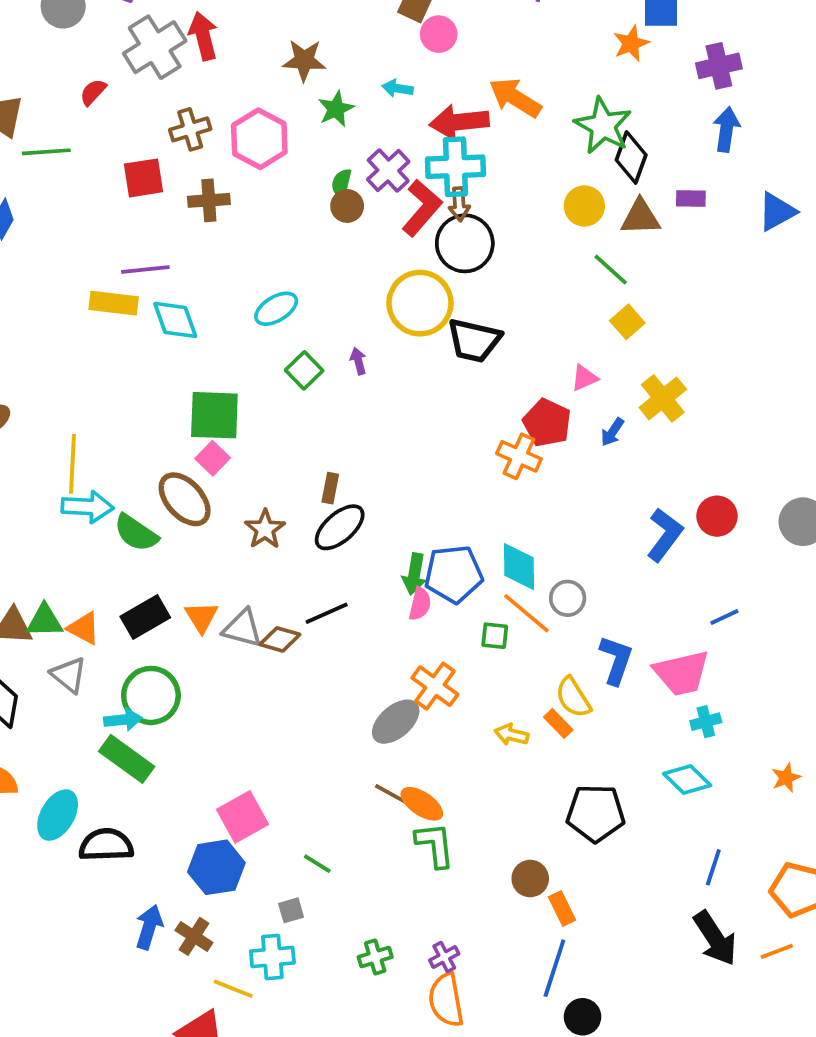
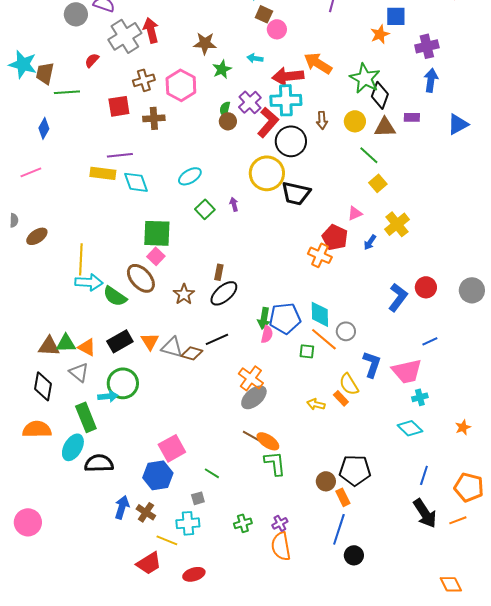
brown arrow: (459, 204) -> (322, 120), moved
orange cross: (435, 686) -> (251, 378), moved
green rectangle: (127, 759) -> (86, 417), moved, turned 32
black pentagon: (596, 813) -> (355, 470), moved

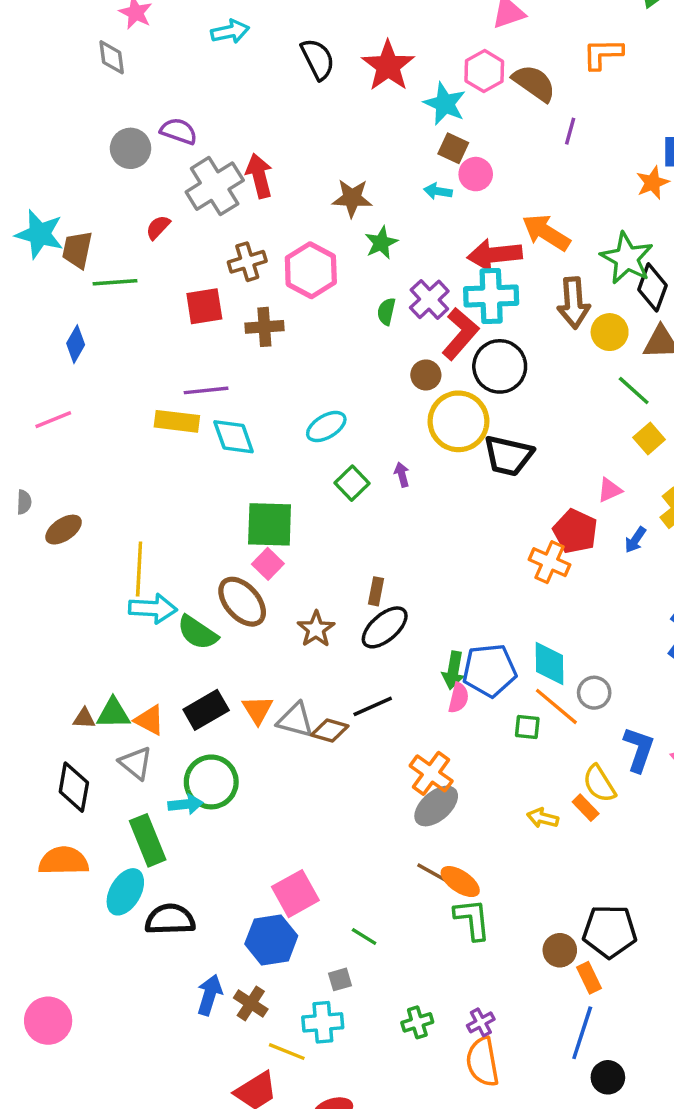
cyan arrow: (255, 58) -> (438, 191), moved
brown arrow: (322, 120) -> (574, 303), moved, size x1.6
brown circle: (228, 121) -> (426, 375), moved
brown triangle: (49, 346) -> (84, 718), size x0.6

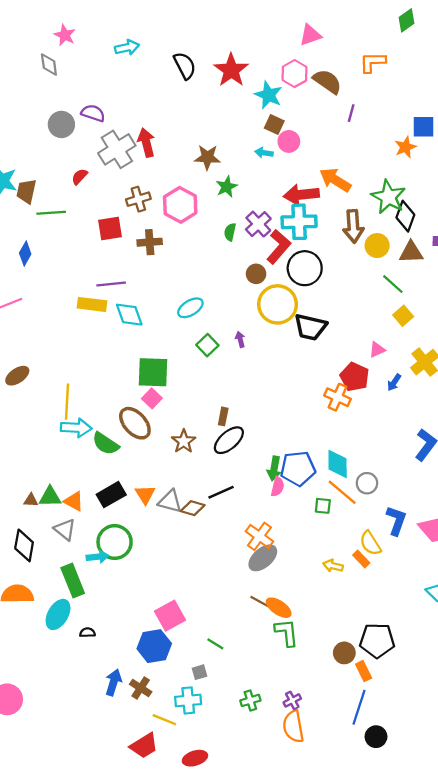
black semicircle: (170, 919) -> (87, 633), size x0.5

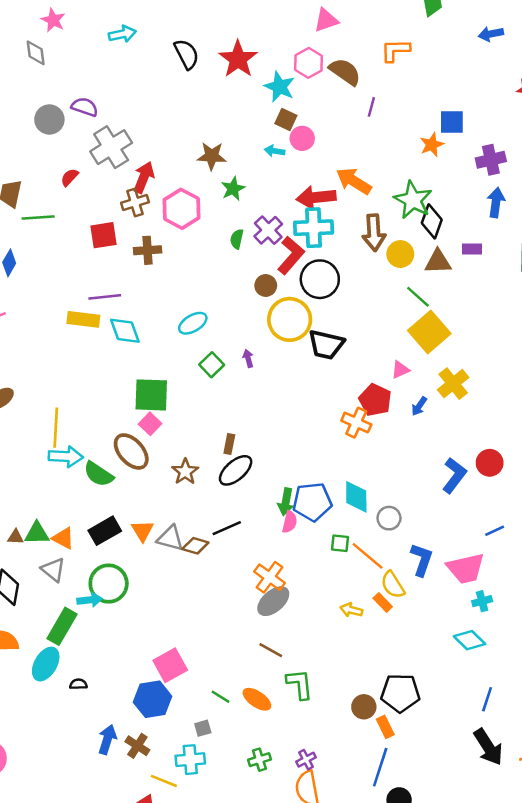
red arrow: (146, 143) -> (144, 177), moved, turned 36
yellow square: (403, 316) -> (429, 332), size x1.8
orange line: (342, 492) -> (368, 556), moved
green rectangle: (73, 581) -> (62, 626), turned 52
orange ellipse: (279, 608) -> (257, 699), moved

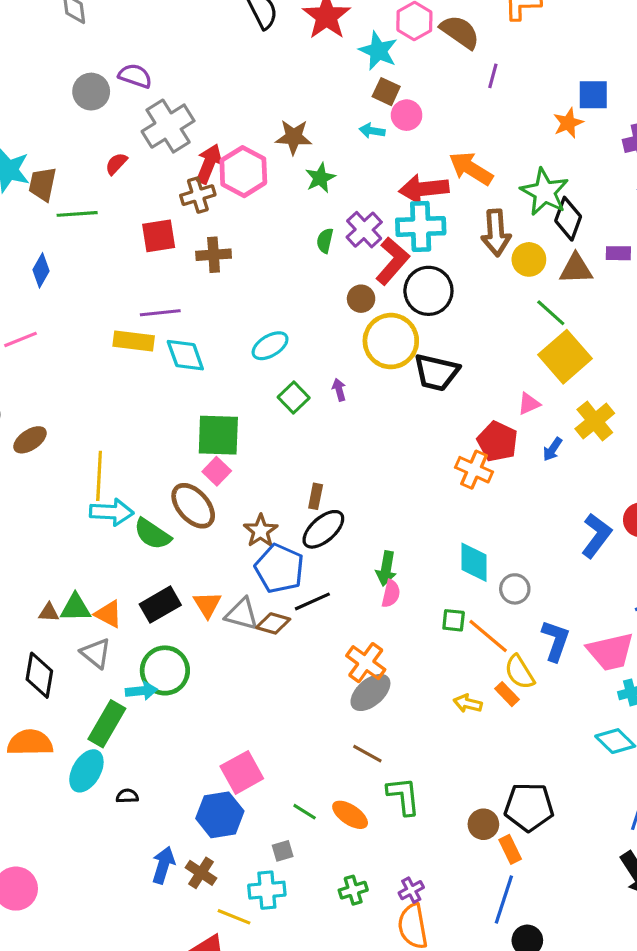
pink hexagon: (181, 209) -> (243, 172), moved
blue pentagon: (312, 502) -> (279, 569), moved, turned 30

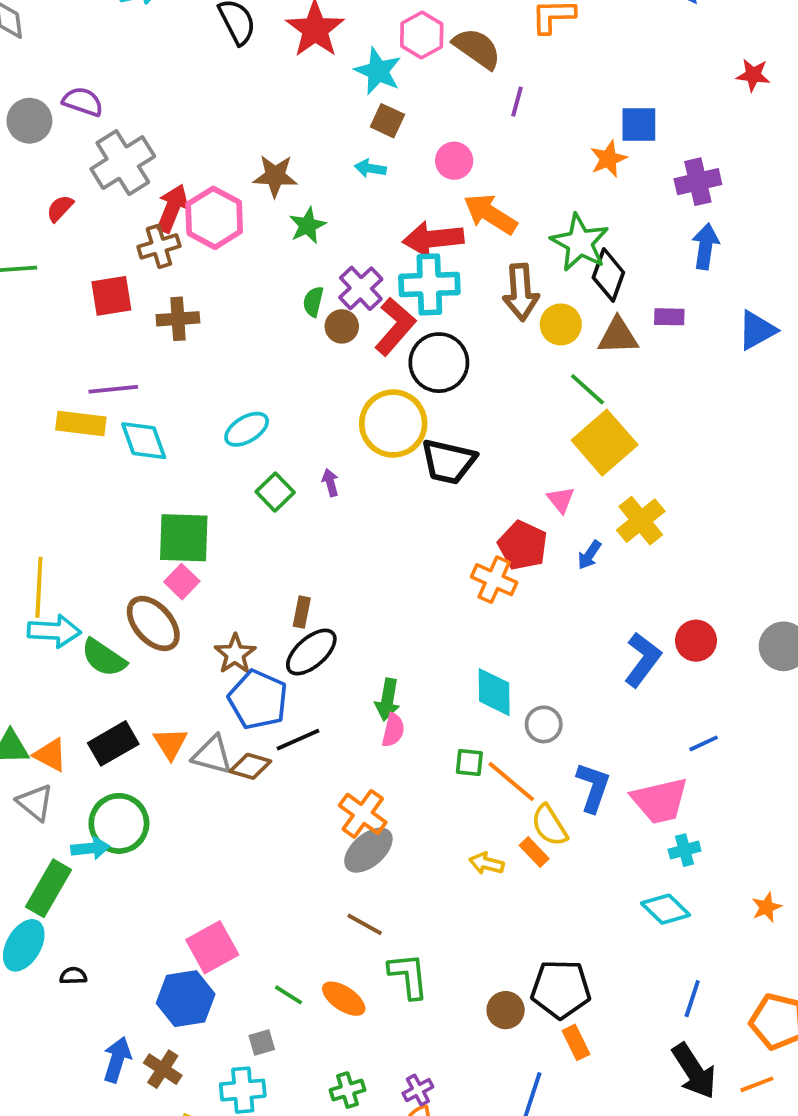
pink circle: (407, 115) -> (454, 161), moved
brown circle: (361, 299) -> (342, 326), moved
pink triangle: (529, 404) -> (561, 500), turned -45
orange rectangle: (510, 849) -> (576, 1042), moved

